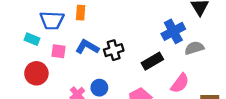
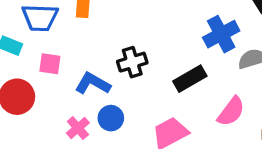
blue L-shape: (87, 47) -> (93, 84), moved

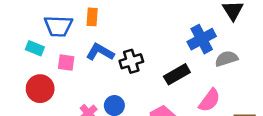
blue L-shape: (93, 84) -> (100, 52), moved

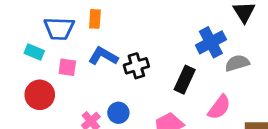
black rectangle: (177, 74) -> (185, 80), turned -35

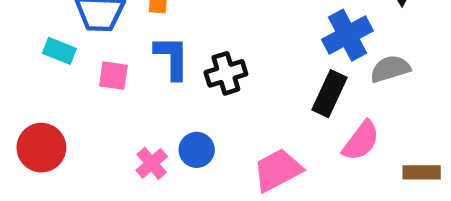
blue L-shape: (103, 56) -> (172, 58), turned 60
black rectangle: (185, 80) -> (329, 94), moved
red circle: (40, 95) -> (41, 148), moved

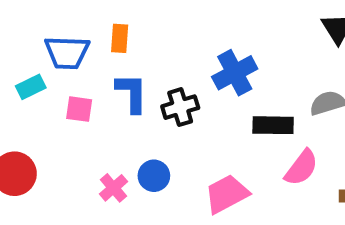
blue cross: (347, 35) -> (235, 73), moved
cyan rectangle: (59, 51) -> (31, 87), turned -48
black rectangle: (329, 94) -> (273, 125), turned 66

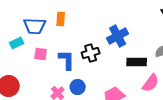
blue L-shape: (132, 93) -> (67, 60), moved

